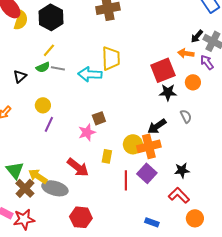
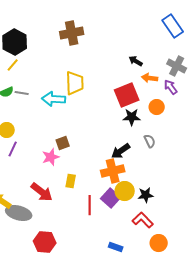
black arrow: (197, 36) -> (136, 61), moved, turned 80
yellow line: (49, 50) -> (13, 65), moved
yellow circle: (133, 144) -> (125, 191), moved

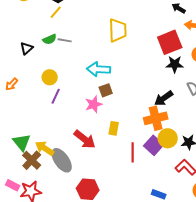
cyan arrow: (54, 99) -> (99, 69), moved
gray ellipse: (19, 213) -> (62, 160), turned 40

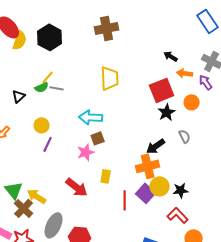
yellow line: (56, 12) -> (48, 77), moved
black star: (175, 64) -> (167, 112), turned -30
gray ellipse: (62, 160) -> (54, 225), moved, turned 60

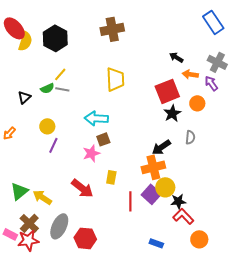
yellow line: (48, 77) -> (60, 74), moved
gray semicircle: (185, 136) -> (190, 137), turned 32
green triangle: (14, 190) -> (19, 191), turned 30
black star: (181, 190) -> (178, 201), moved
brown cross: (24, 208) -> (29, 223), moved

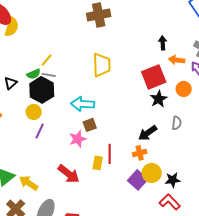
black hexagon: (55, 38) -> (42, 90), moved
black arrow: (176, 57) -> (163, 43), turned 56
orange cross: (153, 167) -> (140, 153), size x0.6
red line: (130, 201) -> (110, 154), moved
black star: (178, 201) -> (173, 180), moved

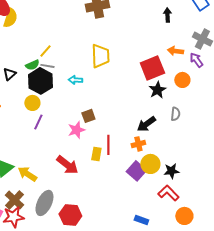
black arrow: (163, 43) -> (167, 15), moved
cyan arrow: (83, 104) -> (75, 80), moved, size x0.6

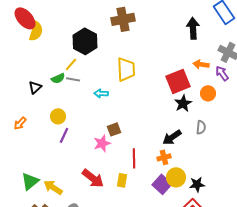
black arrow: (167, 15) -> (193, 28), size x1.5
black hexagon: (40, 81) -> (85, 41), moved
yellow rectangle: (96, 154) -> (122, 180), moved

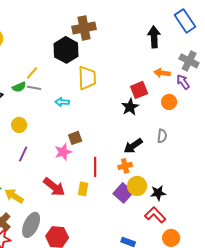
black hexagon: (85, 41) -> (66, 50), moved
red square: (178, 81) -> (139, 90), size x0.7
black star: (183, 103) -> (130, 107), moved
purple line: (64, 135) -> (23, 154), moved

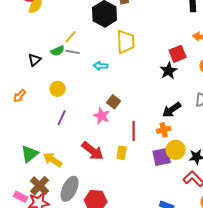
brown square: (75, 138) -> (114, 102), turned -32
pink star: (63, 152) -> (102, 116), turned -30
purple square: (123, 193) -> (162, 157), turned 36

